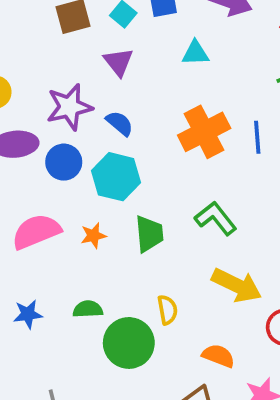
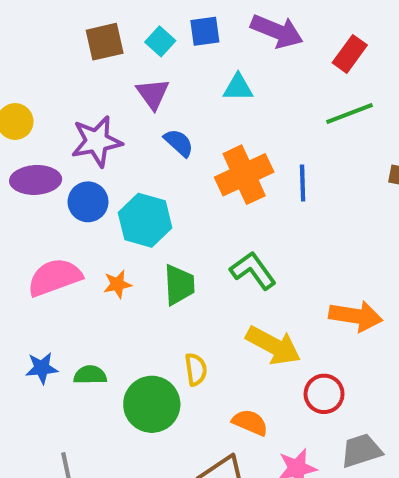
blue semicircle: (120, 123) -> (179, 143), moved
green semicircle: (88, 309) -> (90, 375), moved

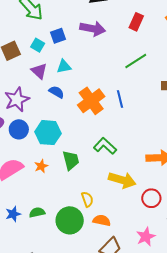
red rectangle: (350, 54) -> (136, 22), moved
cyan triangle: (238, 87) -> (64, 66), moved
orange semicircle: (250, 422) -> (102, 220), moved

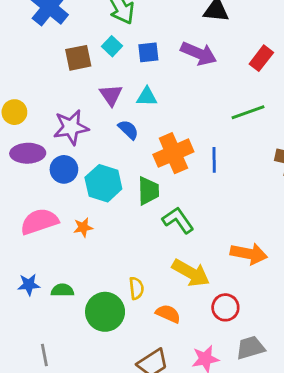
cyan square: (38, 45) -> (112, 46), moved
green trapezoid: (71, 160) -> (148, 191), moved
orange semicircle: (102, 220) -> (168, 314), moved

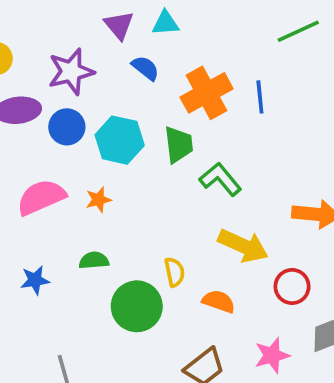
green semicircle: (62, 290) -> (94, 260), moved

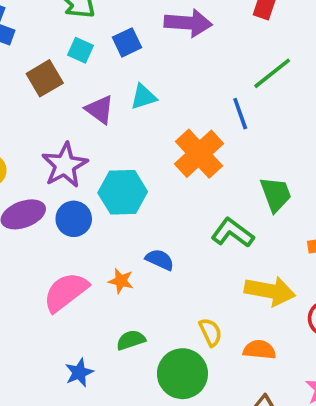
blue semicircle: (145, 68) -> (160, 260), moved
blue line: (260, 97) -> (240, 114), moved
cyan hexagon: (120, 140) -> (123, 192), moved
green trapezoid: (179, 145) -> (276, 194), moved
orange star: (98, 200) -> (121, 281), turned -30

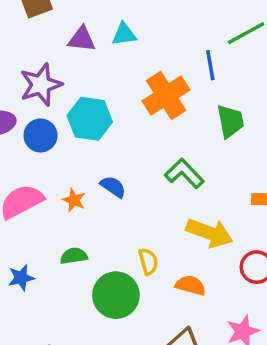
purple triangle: (100, 110) -> (82, 39), turned -40
green trapezoid: (276, 194) -> (230, 121), moved

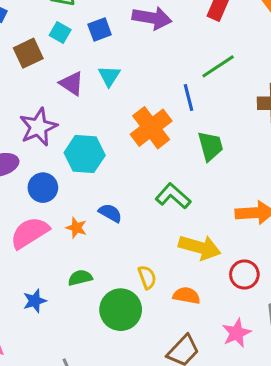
cyan triangle: (124, 34) -> (109, 76), turned -45
purple triangle: (82, 39) -> (72, 83), turned 32
blue circle: (41, 135) -> (43, 188), moved

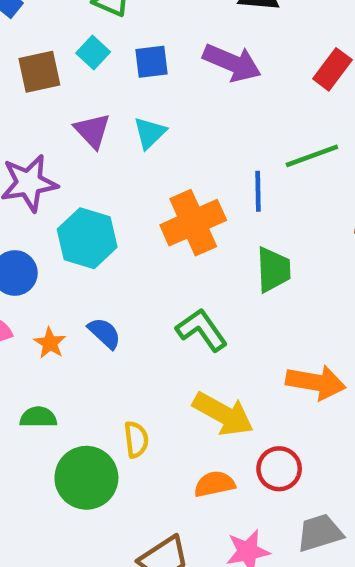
orange semicircle: (187, 296) -> (214, 484), moved, turned -36

